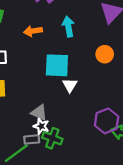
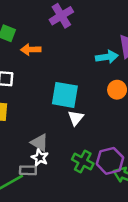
cyan arrow: (68, 27) -> (107, 57), moved, turned 84
orange arrow: (33, 31) -> (31, 50), moved
green cross: (52, 138) -> (83, 162), moved

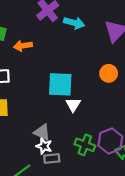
cyan arrow: (107, 57) -> (74, 23), moved, turned 30
gray rectangle: (28, 170) -> (52, 158), moved

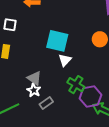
green cross: (85, 145) -> (76, 85), moved
gray rectangle: (52, 158) -> (46, 103), moved, turned -40

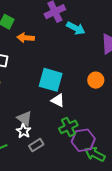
white triangle: (65, 60) -> (58, 100), turned -48
green cross: (76, 85) -> (68, 127), turned 30

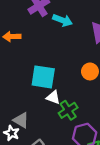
green cross: (68, 127) -> (68, 110), moved
white star: (24, 131) -> (12, 133), moved

